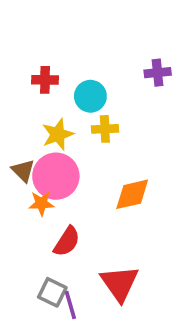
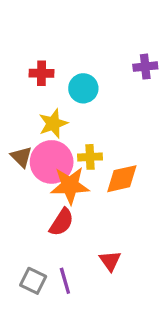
yellow cross: (105, 129) -> (90, 157), moved
orange star: (41, 203) -> (70, 185), moved, size x1.6
red triangle: (119, 283) -> (110, 261), size x0.6
gray square: (52, 292) -> (33, 281), moved

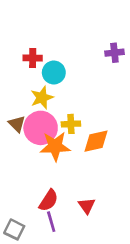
cyan circle: (83, 88) -> (54, 72), moved
red semicircle: (62, 222) -> (49, 200), moved
gray square: (33, 281) -> (14, 229), moved

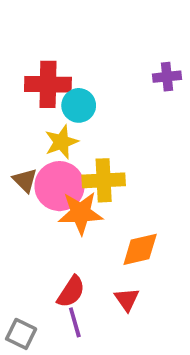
red cross: (33, 58) -> (48, 84), size x1.6
yellow cross: (71, 124) -> (104, 180), size x1.5
orange diamond: (96, 141) -> (140, 249), moved

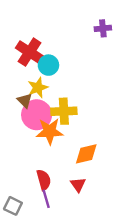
purple cross: (167, 77) -> (103, 28), moved
red cross: (48, 84) -> (30, 52), turned 32
brown triangle: (25, 180) -> (25, 101), moved
red semicircle: (71, 292) -> (44, 180), turned -48

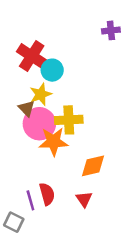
purple line: (46, 199) -> (30, 200), moved

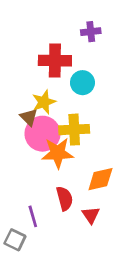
purple cross: (111, 30) -> (91, 32), moved
red cross: (32, 56) -> (55, 61), moved, turned -32
cyan circle: (52, 70) -> (82, 83), moved
red semicircle: (47, 194) -> (65, 198), moved

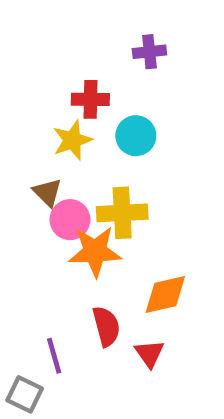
red cross: (55, 61) -> (90, 99), size x0.7
yellow star: (44, 102) -> (72, 140), moved
pink circle: (42, 134) -> (70, 220), size x0.7

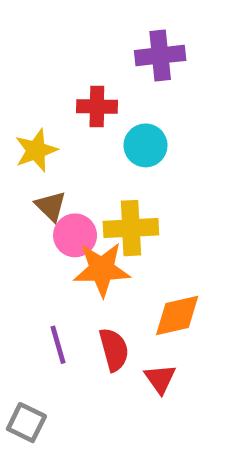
purple cross: (149, 52) -> (160, 55), size x1.4
yellow star: (72, 140) -> (36, 150), moved
purple line: (54, 356) -> (58, 345), moved

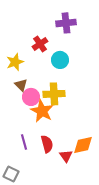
red cross: (97, 107) -> (40, 44), turned -35
orange star: (102, 269) -> (42, 111), turned 30
orange diamond: (177, 316) -> (83, 145), moved

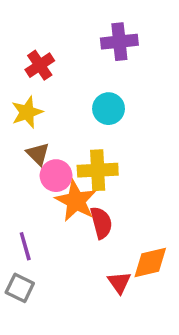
red cross: (40, 44) -> (40, 65), moved
purple line: (24, 142) -> (25, 246), moved
red semicircle: (47, 144) -> (101, 223), moved
gray square: (11, 174) -> (20, 288), moved

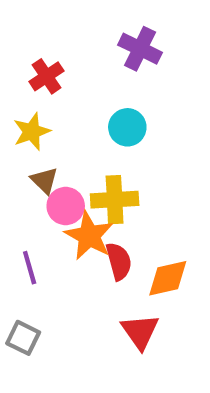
purple cross: (119, 42) -> (140, 49), turned 32
purple line: (25, 246) -> (30, 268), moved
orange diamond: (150, 262) -> (168, 278), moved
red triangle: (119, 282) -> (140, 331), size x1.4

